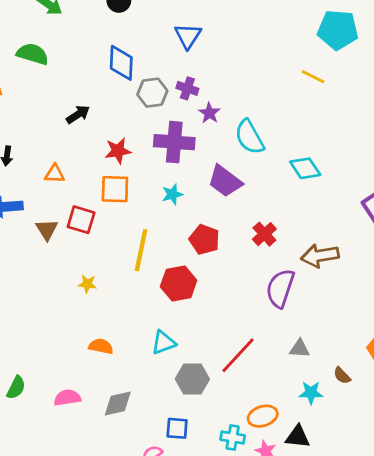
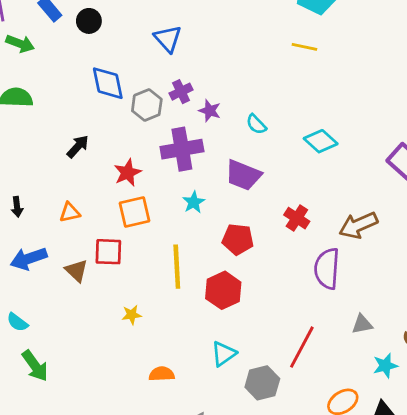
purple cross: (187, 88) -> (181, 92), turned -30
cyan semicircle: (249, 137) -> (256, 124), size x0.6

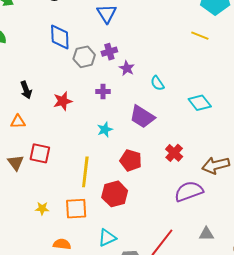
black arrow: (78, 146) -> (26, 90), moved, turned 108
purple cross: (182, 149) -> (103, 91), size x0.5
orange square: (135, 212) -> (76, 209), moved
purple semicircle: (327, 269) -> (189, 191), turned 56
yellow star: (132, 315) -> (42, 209), moved

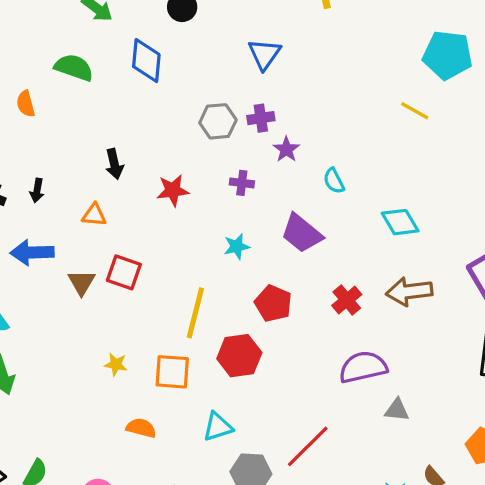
blue diamond: (60, 37) -> (146, 61), moved
brown arrow: (216, 165) -> (409, 291), moved
gray triangle: (206, 234) -> (397, 410), moved

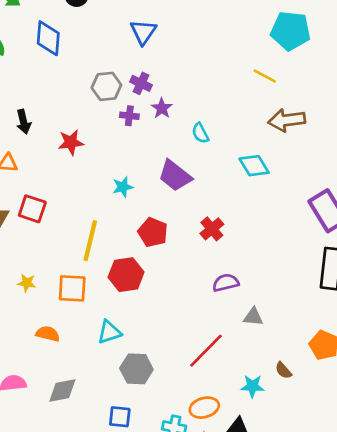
purple cross: (261, 118) -> (141, 83), turned 35
purple cross: (242, 183) -> (129, 116), moved
brown arrow: (409, 291) -> (287, 120), moved
purple semicircle: (363, 367) -> (226, 283), size x0.7
red line: (308, 446) -> (206, 351), moved

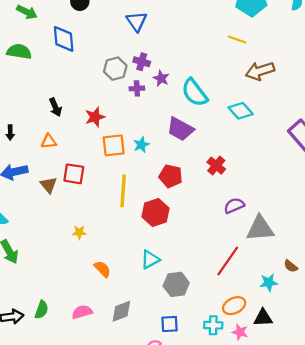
cyan semicircle: (200, 133) -> (194, 93), size x1.8
orange square: (72, 288) -> (114, 145), moved
gray triangle: (253, 317) -> (260, 228), size x1.8
orange semicircle: (48, 334) -> (102, 269), turned 42

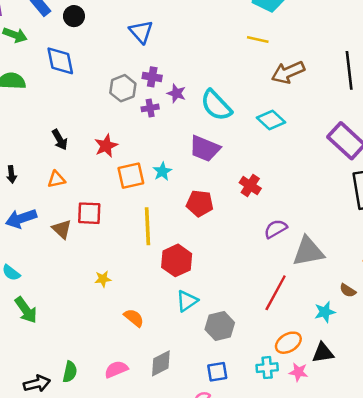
red hexagon: (156, 213) -> (177, 260), moved

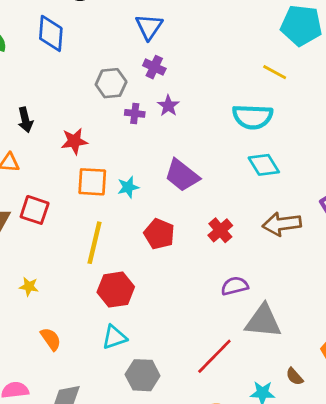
brown arrow: (288, 72) -> (282, 224), moved
purple cross: (152, 77) -> (154, 67), moved
cyan semicircle: (216, 105) -> (253, 117), moved, turned -60

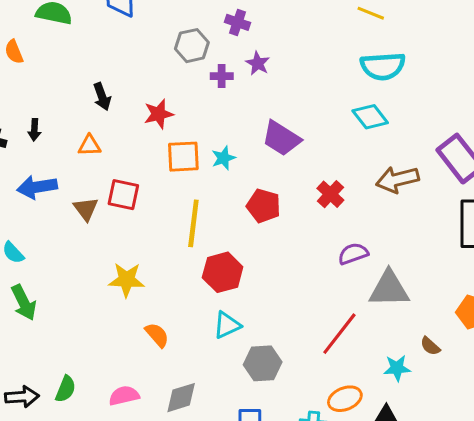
cyan semicircle: (253, 117) -> (383, 66), moved
yellow star: (29, 287) -> (127, 280), size x1.6

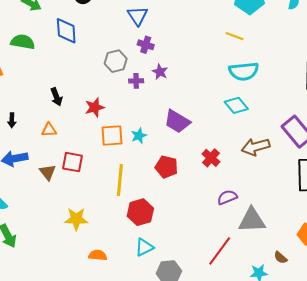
orange semicircle: (157, 335) -> (98, 255), turned -42

